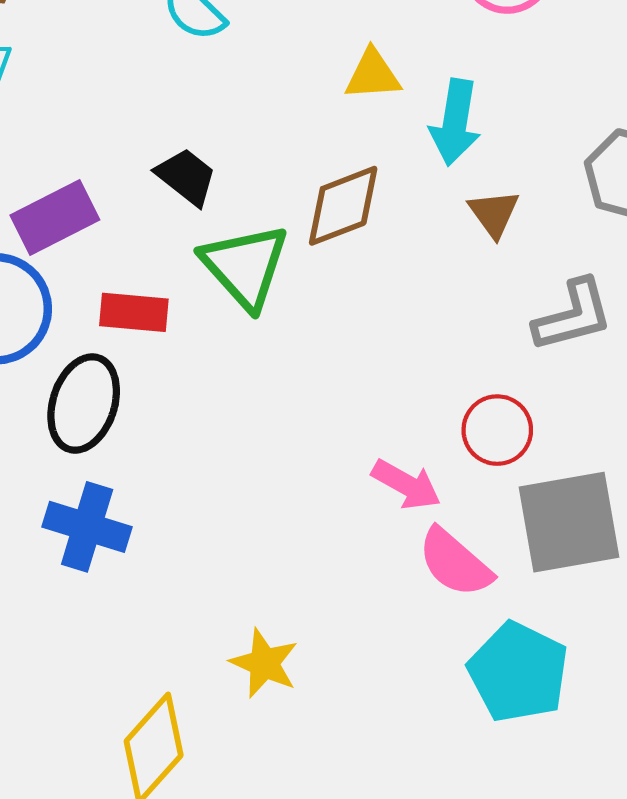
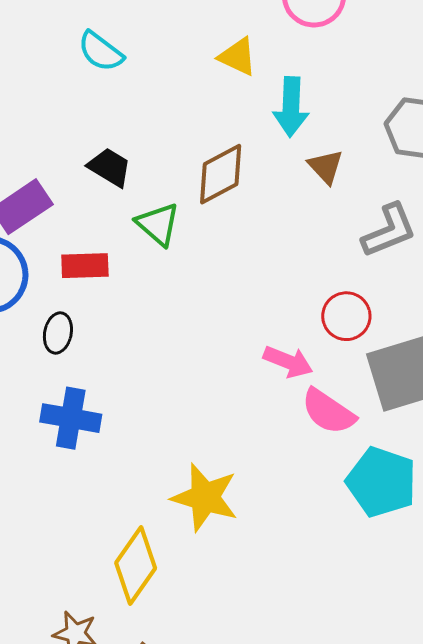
yellow triangle: (373, 75) -> (238, 57), moved, turned 36
green triangle: (245, 266) -> (158, 224), size x0.7
black ellipse: (84, 404) -> (58, 333), size x0.6
yellow star: (264, 663) -> (205, 497), size x1.4

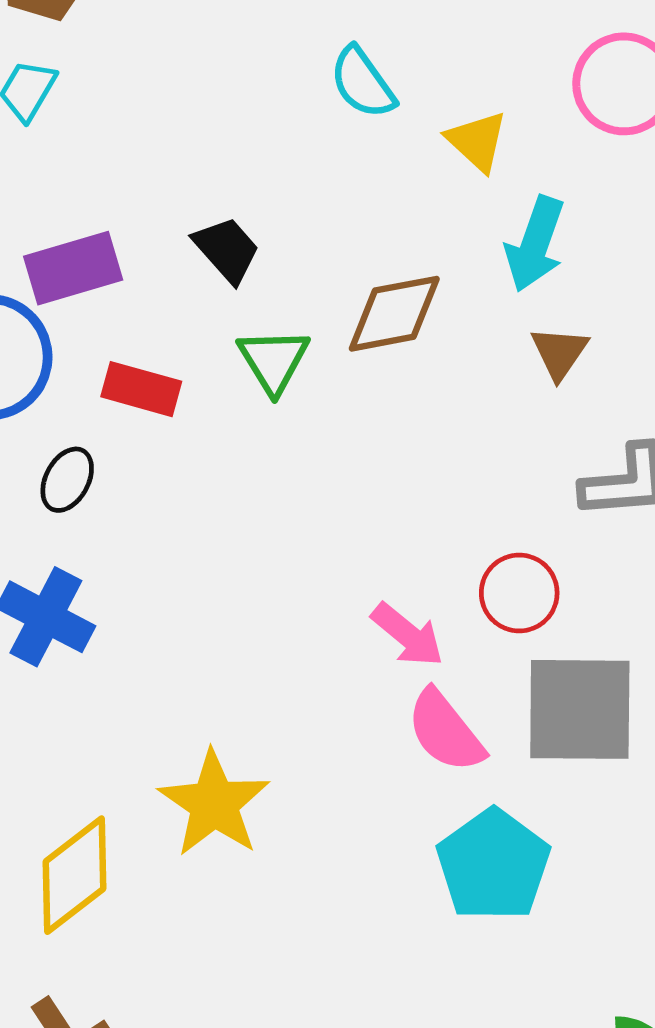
cyan semicircle: (101, 51) -> (363, 83), moved

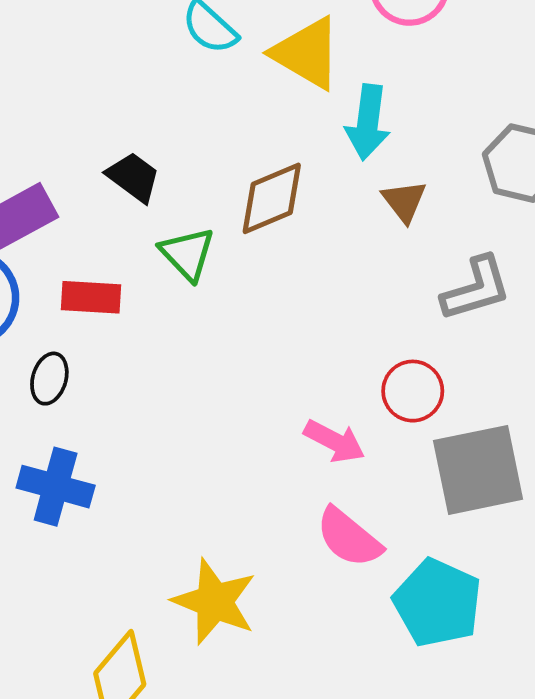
yellow triangle: (477, 141) -> (307, 53), size x1.5
pink semicircle: (445, 731) -> (349, 538), moved

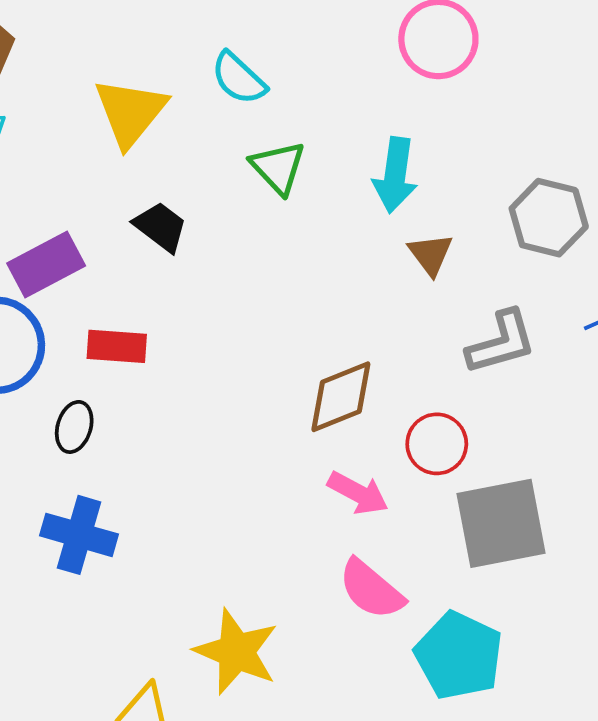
yellow triangle: (307, 53) -> (130, 112), moved, turned 38
brown diamond: (272, 198) -> (341, 397), moved
green triangle: (187, 254) -> (278, 168), moved

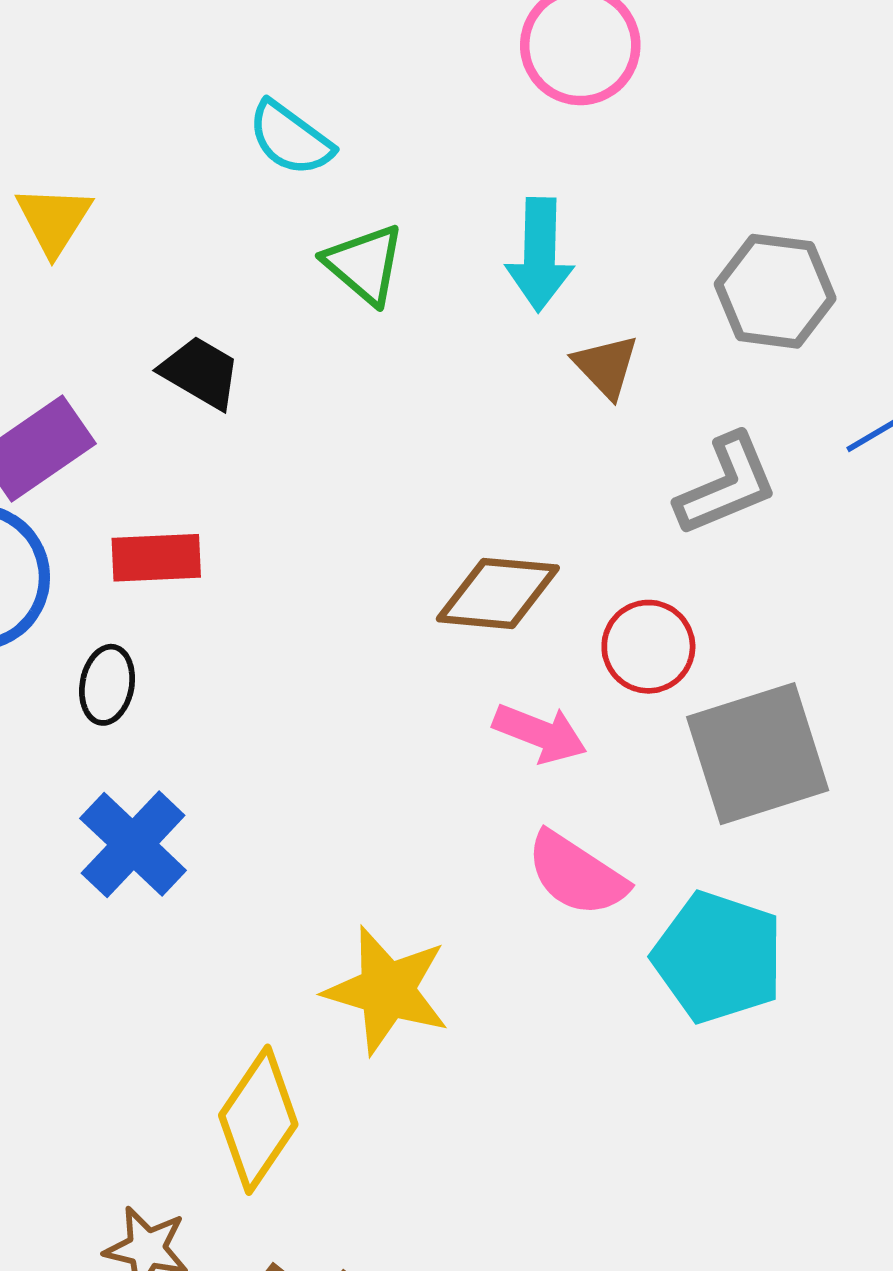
yellow triangle: (130, 112) -> (54, 220), moved, size x0.7
brown diamond: (341, 397) -> (498, 593), turned 34
blue cross: (79, 535) -> (133, 844), turned 34

